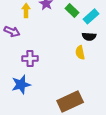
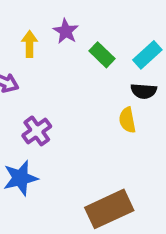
green rectangle: (72, 10) -> (102, 55), moved
purple cross: (30, 59) -> (37, 131), turned -35

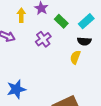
yellow semicircle: (127, 120) -> (75, 57), turned 32
purple cross: (37, 131) -> (43, 39), moved

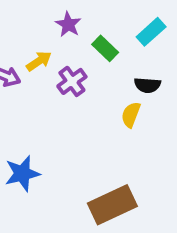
yellow arrow: (21, 15) -> (39, 61), moved, turned 56
cyan rectangle: (86, 21) -> (151, 32), moved

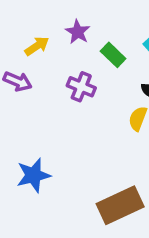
yellow arrow: (39, 61) -> (37, 46), moved
purple cross: (72, 81) -> (81, 87), turned -32

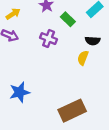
yellow arrow: (37, 46) -> (13, 14), moved

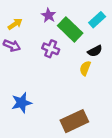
green rectangle: (68, 19) -> (70, 29), size x1.6
black semicircle: (93, 41) -> (95, 51), turned -32

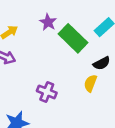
purple cross: (51, 49) -> (47, 92), moved

